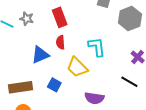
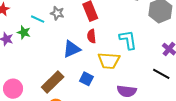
yellow trapezoid: (77, 67) -> (109, 61), turned -40
brown rectangle: (20, 87) -> (53, 82), turned -35

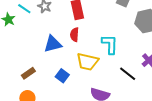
black line: (161, 74) -> (128, 74), moved
brown rectangle: (53, 82) -> (28, 73), size x0.6

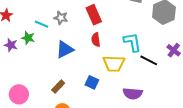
blue triangle: (53, 44) -> (65, 49), moved
black line: (128, 74) -> (149, 60), moved

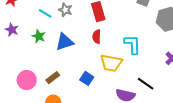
green star: (28, 38) -> (39, 36), moved
black line: (149, 60) -> (146, 84), moved
pink circle: (19, 94) -> (27, 80), moved

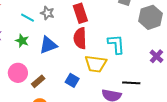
red semicircle: (97, 37) -> (80, 38), size x1.5
pink circle: (27, 80) -> (18, 73), moved
black line: (146, 84) -> (131, 83), turned -30

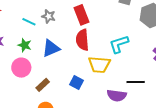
cyan L-shape: (116, 44) -> (119, 44), turned -100
pink circle: (18, 73) -> (21, 68), moved

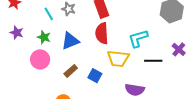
cyan line: (29, 22) -> (49, 14), turned 32
black line: (136, 82) -> (153, 61), moved
brown rectangle: (43, 85) -> (71, 71), moved

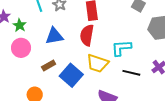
green star: (44, 37) -> (20, 25), moved
blue square: (95, 76) -> (71, 75), size x1.6

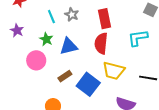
green star: (20, 25) -> (46, 39), moved
cyan L-shape: (121, 48) -> (138, 38), moved

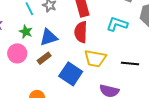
cyan L-shape: (138, 38) -> (117, 24), turned 30
brown rectangle: (65, 76) -> (44, 58), moved

